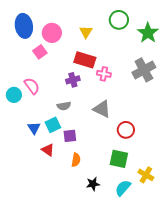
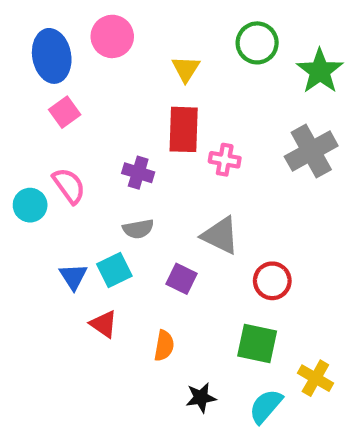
pink circle: (52, 33) -> (112, 36), moved
pink square: (40, 52) -> (65, 112), moved
red rectangle: (85, 60) -> (184, 129), turned 75
purple cross: (73, 80) -> (138, 173), moved, turned 32
purple square: (70, 136) -> (181, 279), moved, turned 32

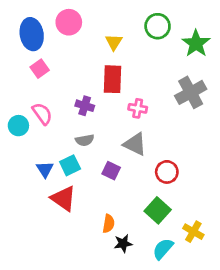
pink cross: (225, 160) -> (138, 108), moved
red triangle: (104, 324) -> (63, 198), size x1.5
green square: (257, 344) -> (158, 210), turned 30
orange semicircle: (164, 346) -> (109, 224), moved

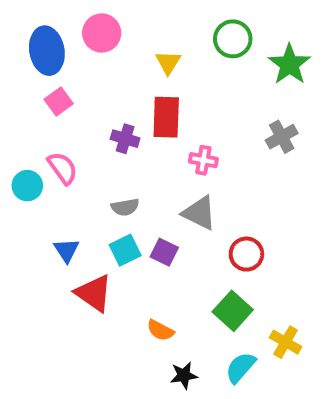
gray cross: (191, 92) -> (282, 137), size x0.7
purple cross: (85, 106) -> (125, 139), moved
cyan square: (70, 165) -> (125, 250), moved
orange semicircle: (109, 224) -> (160, 330), turned 108
black star: (123, 244) -> (184, 375), moved

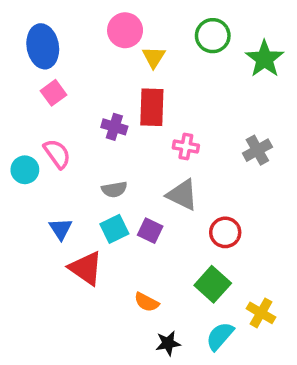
pink circle: (102, 33) -> (125, 30), moved
gray cross: (282, 137) -> (257, 150), moved

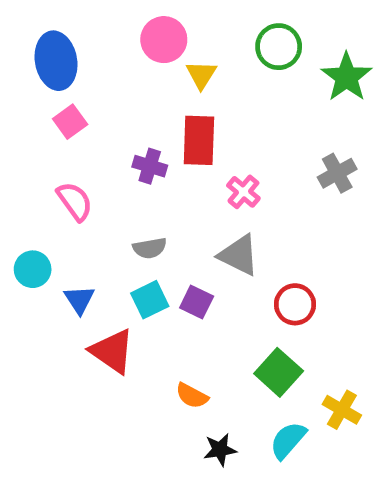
pink cross: (186, 147) -> (243, 192), turned 30
gray cross: (257, 150) -> (337, 173), moved
cyan circle: (25, 170) -> (33, 269), moved

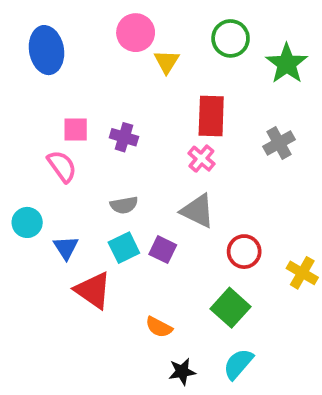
pink square: (70, 122) -> (76, 129), moved, turned 36
red rectangle: (199, 140) -> (211, 116), moved
yellow cross: (342, 410) -> (302, 273), moved

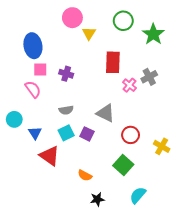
blue ellipse: (46, 50) -> (33, 46), moved
pink cross: (201, 159) -> (129, 85), moved
cyan semicircle: (238, 364) -> (138, 195), moved

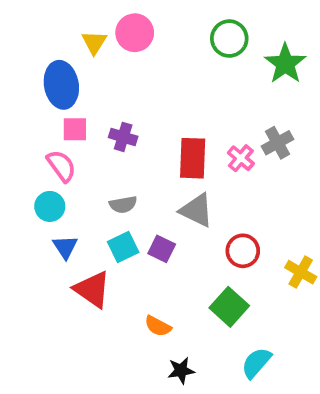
yellow triangle: (89, 33) -> (94, 42), moved
red rectangle: (113, 62) -> (193, 158), moved
cyan circle: (14, 119) -> (50, 206), moved

